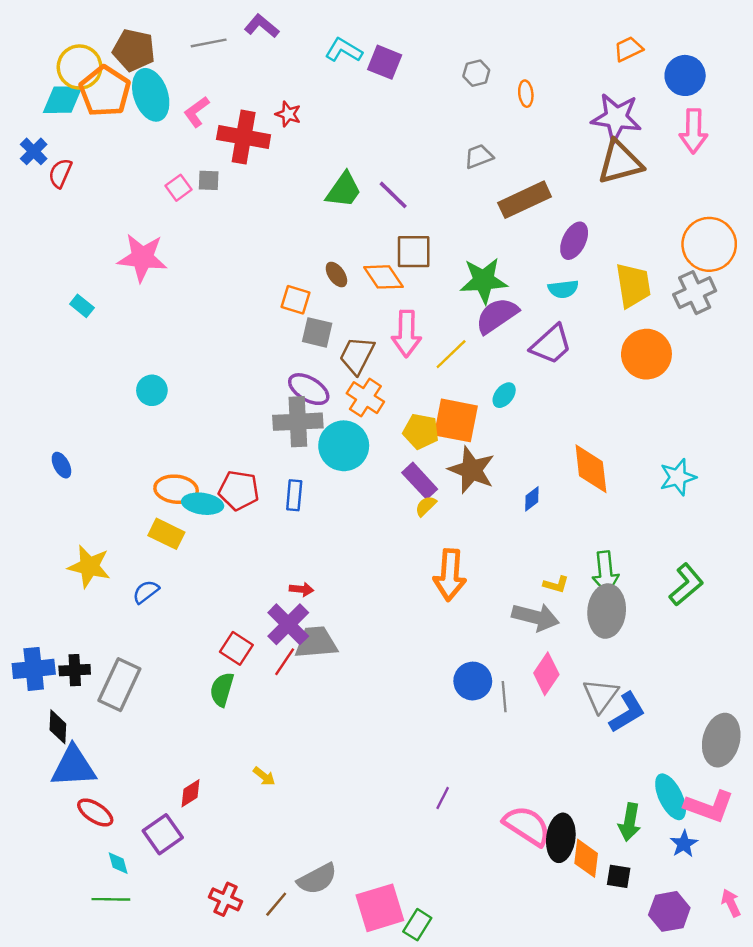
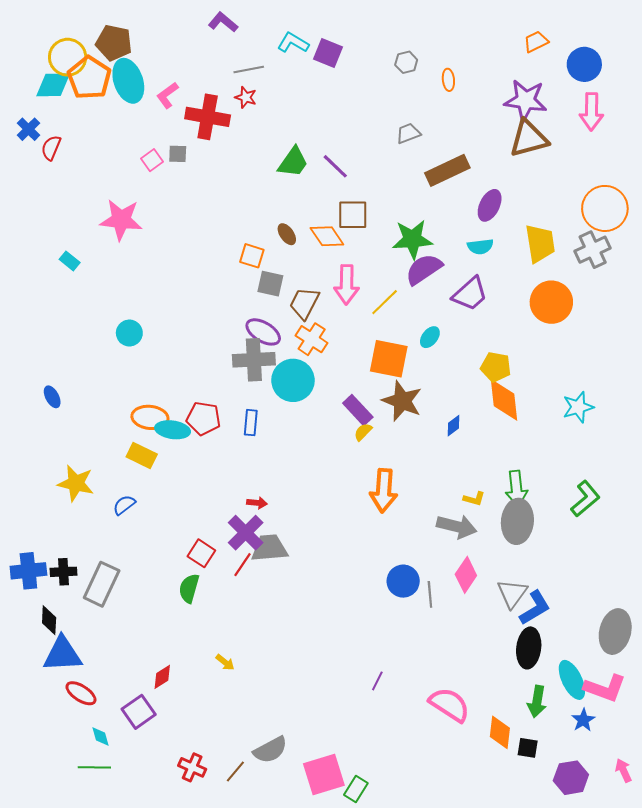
gray line: (209, 43) -> (249, 70), moved
yellow pentagon: (421, 431) -> (496, 367), moved
black ellipse: (561, 838) -> (529, 648), moved

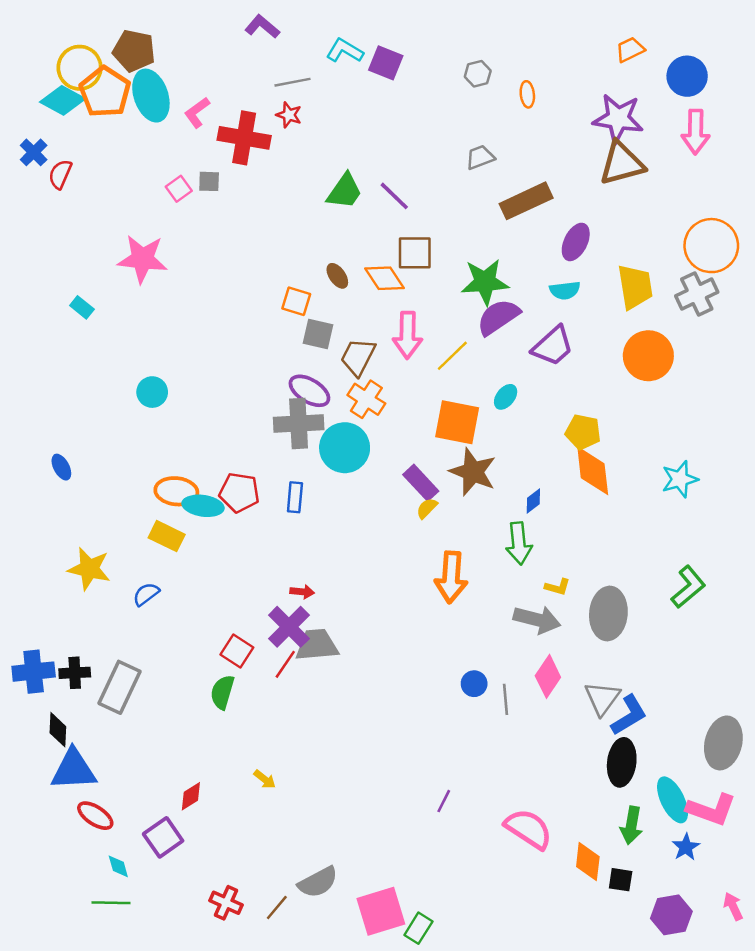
cyan diamond: (53, 85) -> (63, 100), turned 30
green arrow: (516, 488) -> (519, 543), moved
blue circle: (403, 581) -> (474, 684), size x0.7

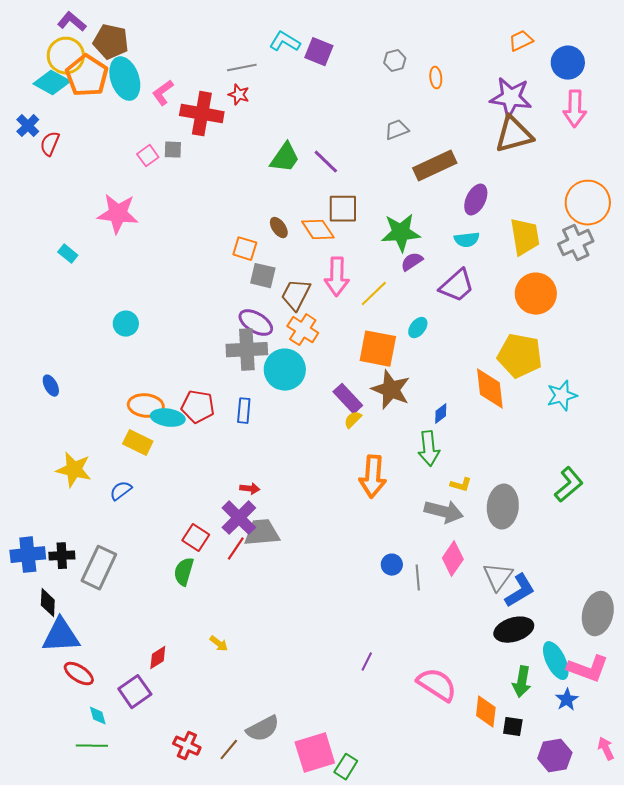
purple L-shape: (262, 27) -> (72, 22), moved
purple semicircle: (498, 317) -> (412, 262), size x0.6
yellow pentagon: (583, 432) -> (520, 356), moved, size x1.5
black ellipse: (622, 762) -> (514, 630), turned 66

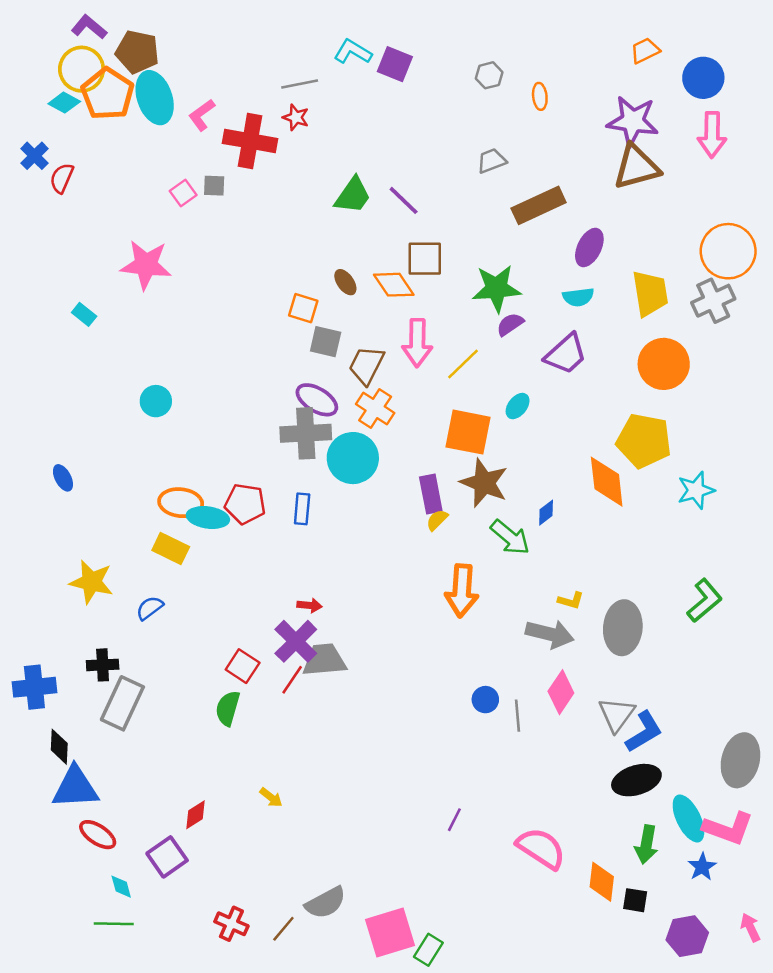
cyan diamond: (52, 83) -> (64, 103), size x0.7
purple rectangle: (348, 399) -> (431, 494), turned 32
green arrow: (429, 449) -> (510, 537), moved, turned -44
black cross: (62, 556) -> (103, 665), moved

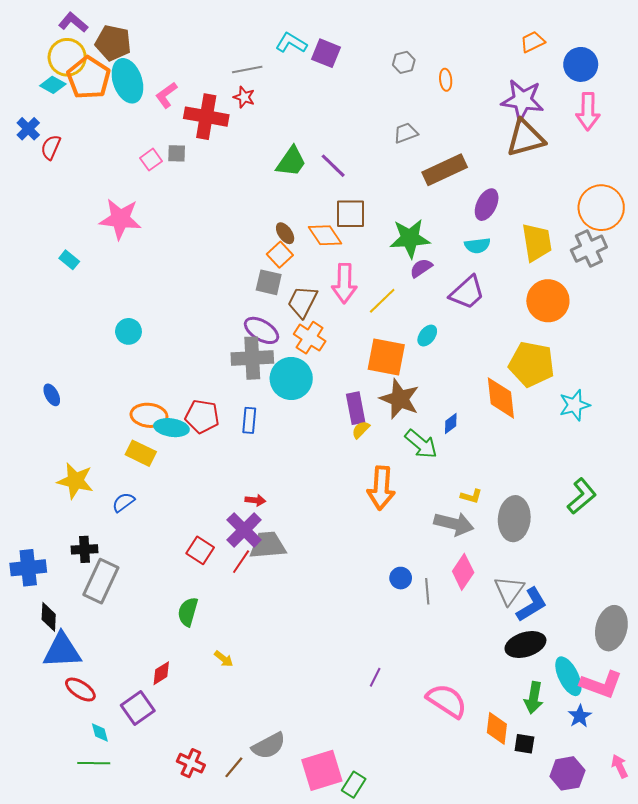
orange square: (303, 308) -> (280, 255), moved, turned 30
green semicircle: (228, 708) -> (188, 612), moved

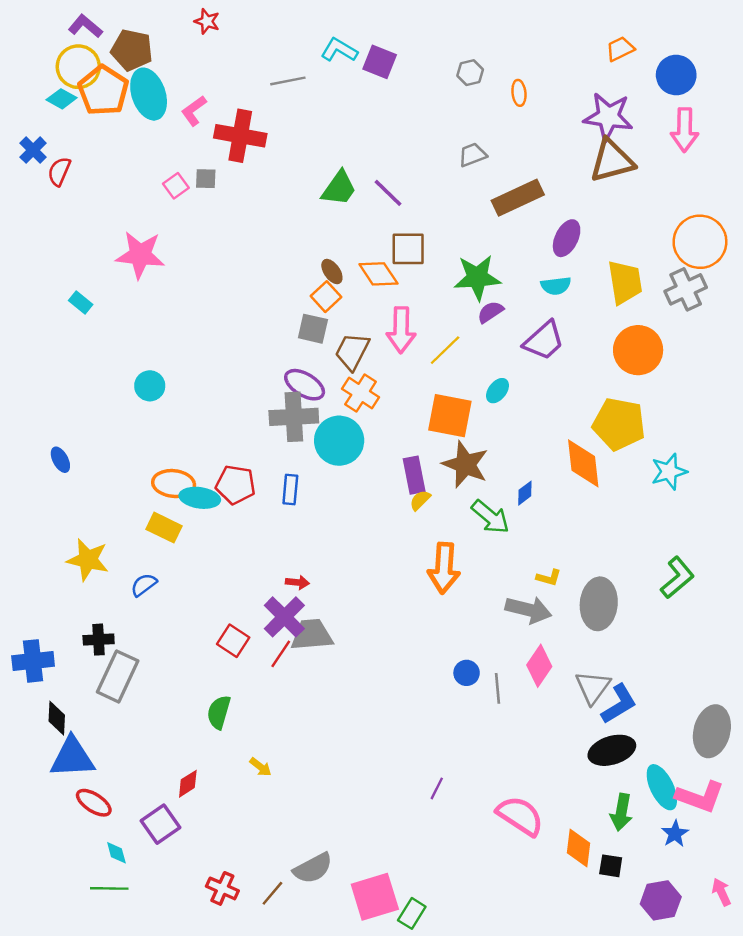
red star: (244, 97) -> (207, 21), moved

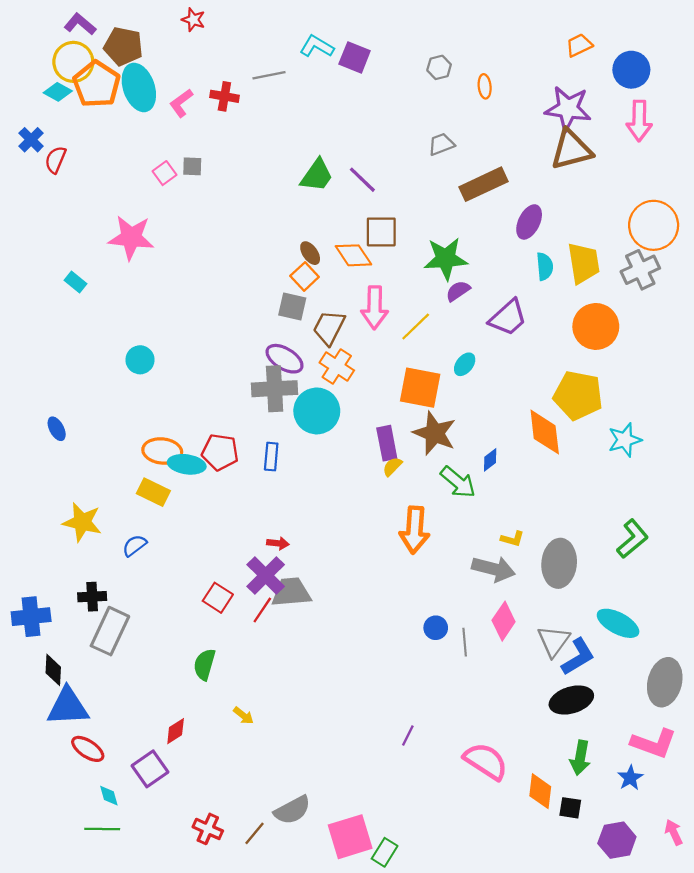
red cross: (240, 136) -> (224, 96), moved, size x0.6
cyan semicircle: (556, 286) -> (545, 266), moved, turned -88
cyan ellipse: (662, 787) -> (618, 623), moved, turned -36

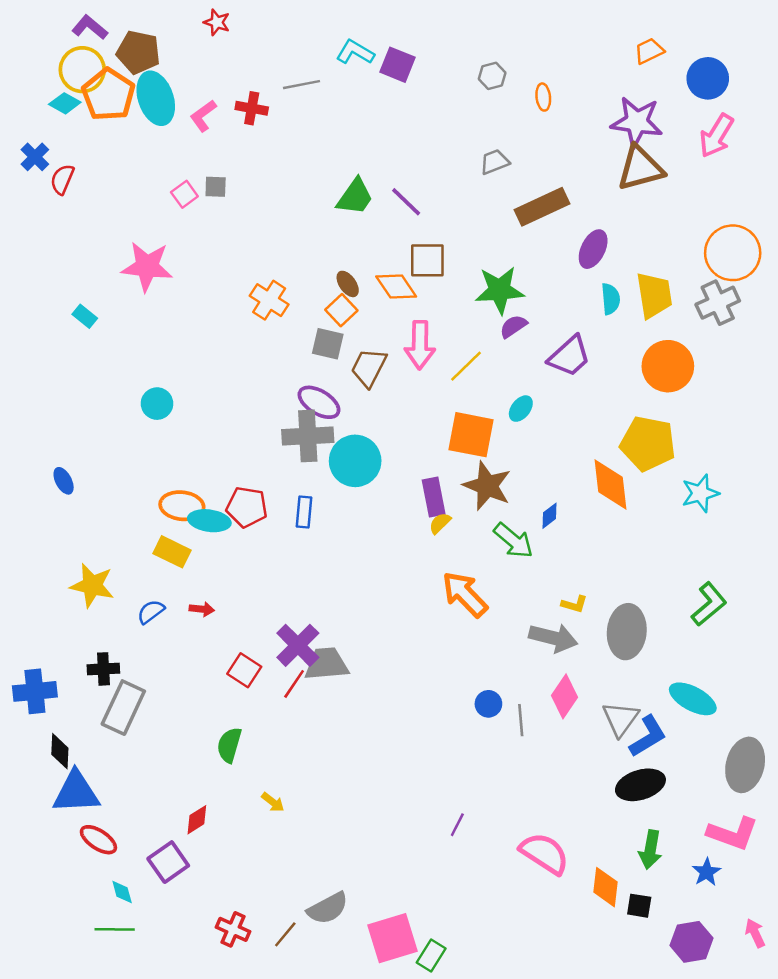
pink arrow: (639, 121) -> (716, 136), turned 30
orange cross: (337, 366) -> (269, 300), moved
orange arrow: (415, 530) -> (465, 594), turned 132
red arrow: (278, 543) -> (202, 609), moved

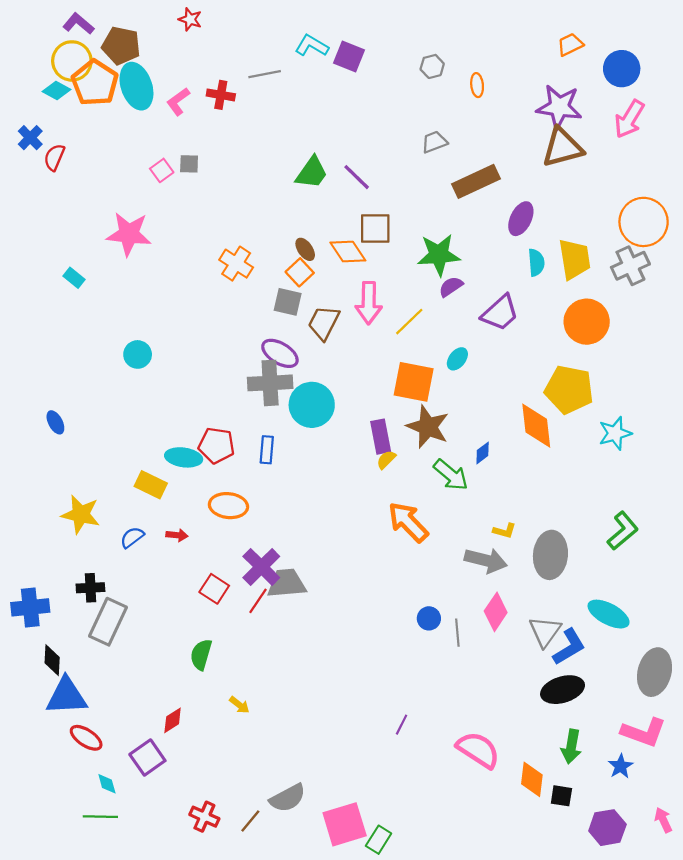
orange ellipse: (182, 506) -> (228, 506), moved

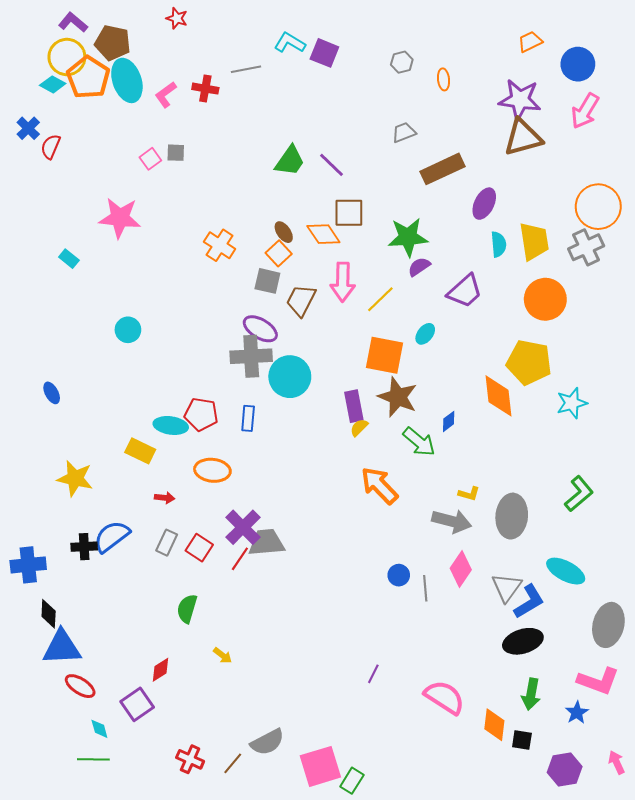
blue semicircle: (132, 537) -> (112, 536), moved, size x1.6
gray rectangle: (108, 622) -> (167, 543), moved, size x0.6

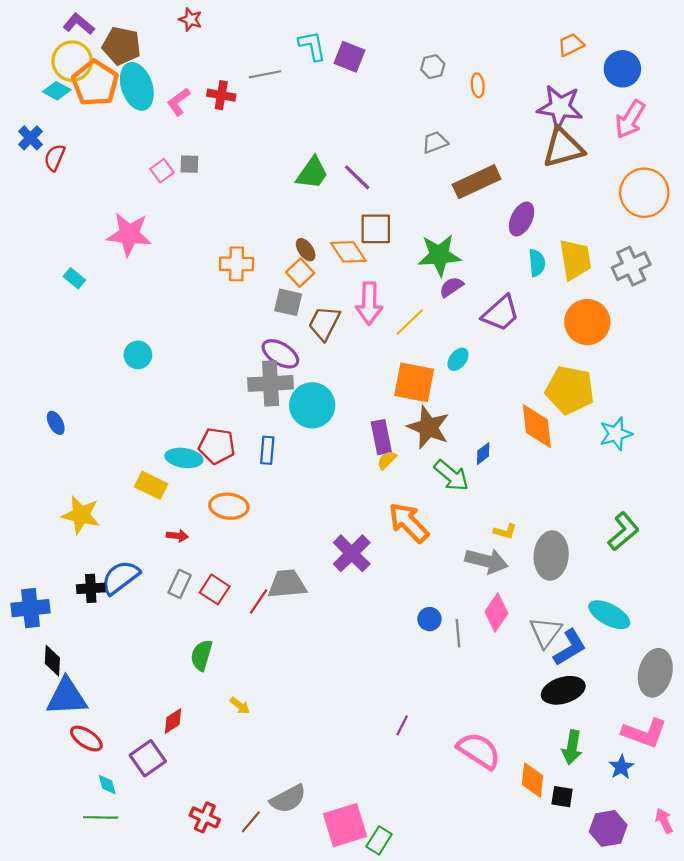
cyan L-shape: (290, 43) -> (312, 46), turned 48
orange circle: (598, 207) -> (644, 193), moved
orange cross: (220, 245) -> (237, 264), turned -32
purple cross: (243, 527) -> (352, 553), moved

